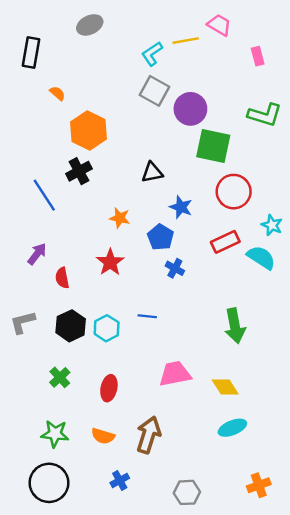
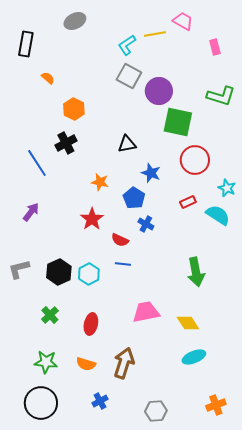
orange hexagon: (89, 130) -> (74, 109), size x0.7
red rectangle: (225, 242) -> (188, 202), size x0.7
red semicircle: (62, 278) -> (120, 240), moved, turned -54

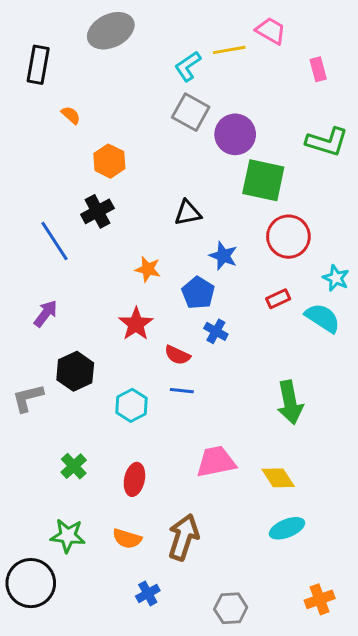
gray ellipse: (75, 21) -> (111, 31), size x1.4
black hexagon: (59, 272) -> (75, 371), moved
black circle: (41, 403) -> (31, 583), moved

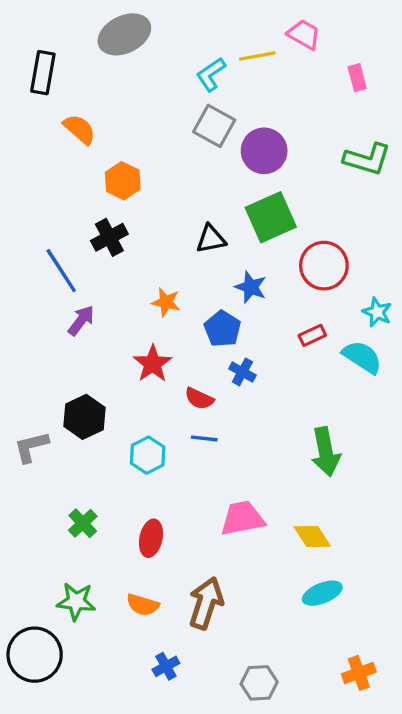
orange semicircle: (71, 115) -> (79, 129), size x1.5
green square: (263, 180) -> (271, 217), moved, turned -36
purple arrow: (46, 314) -> (81, 320), moved

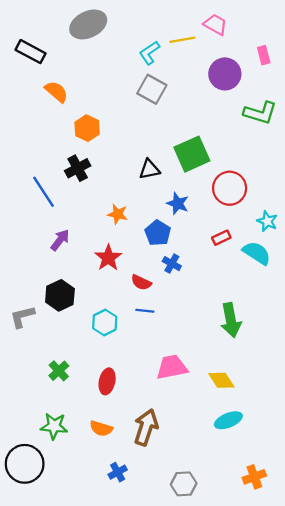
black rectangle: (43, 73) -> (31, 52), turned -72
pink rectangle: (357, 78) -> (264, 55), moved
purple circle: (264, 151) -> (225, 74), moved
purple arrow: (81, 320) -> (60, 240), moved

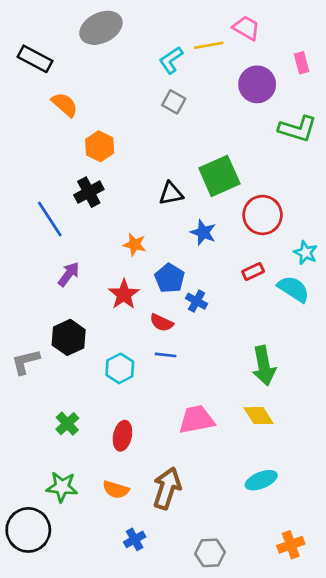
gray square: (152, 89) -> (174, 102), size x0.7
blue pentagon: (158, 233) -> (170, 278), moved
yellow diamond: (221, 380) -> (258, 416), moved

